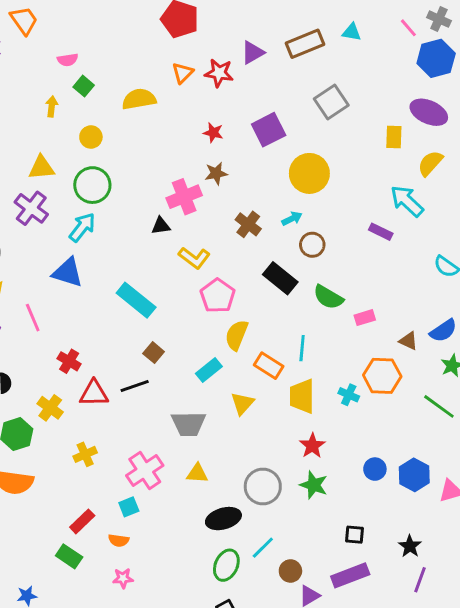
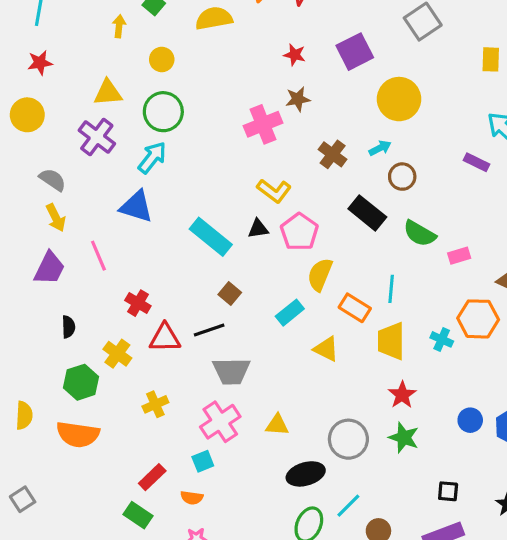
black triangle: (161, 226) -> (258, 229), moved
yellow triangle: (242, 403) -> (326, 349), turned -45
gray trapezoid: (188, 424) -> (231, 371), moved

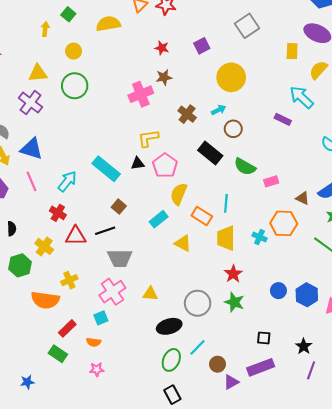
purple square: (355, 52) -> (202, 46), size x0.7
cyan arrow: (152, 158) -> (67, 181), moved
yellow L-shape: (274, 191) -> (148, 138), turned 135
blue triangle: (136, 207) -> (32, 149), moved
orange semicircle: (78, 434) -> (45, 300), moved

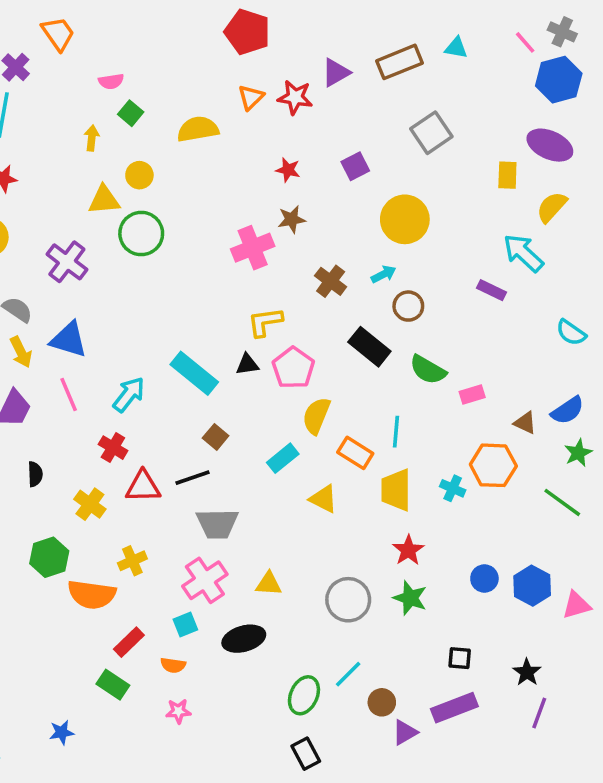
yellow triangle: (38, 73) -> (104, 200), moved
green hexagon: (20, 265) -> (49, 557), moved
black ellipse: (169, 326) -> (244, 639), moved

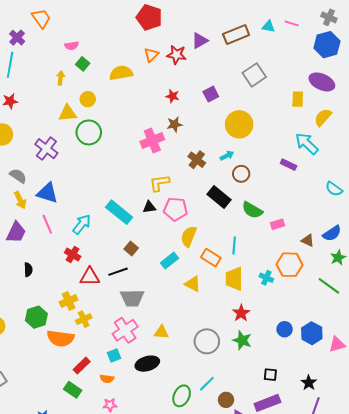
pink line: (525, 42) -> (292, 23), moved, turned -32
pink pentagon: (293, 368) -> (176, 209), turned -30
yellow cross: (90, 504) -> (69, 301), moved, turned 30

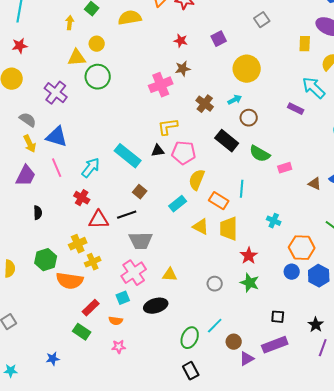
gray square: (254, 75) -> (262, 20), size x0.7
orange hexagon: (290, 265) -> (302, 248), moved
yellow trapezoid: (234, 279) -> (229, 229), moved
gray circle: (207, 341) -> (215, 284), size x0.6

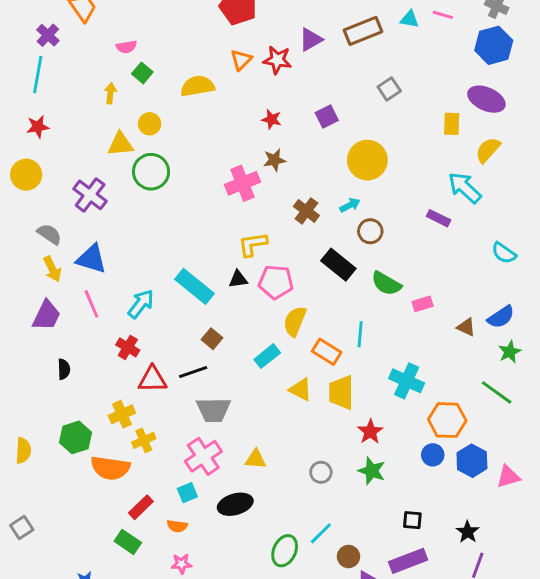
cyan cross: (274, 221) -> (407, 381), size x1.6

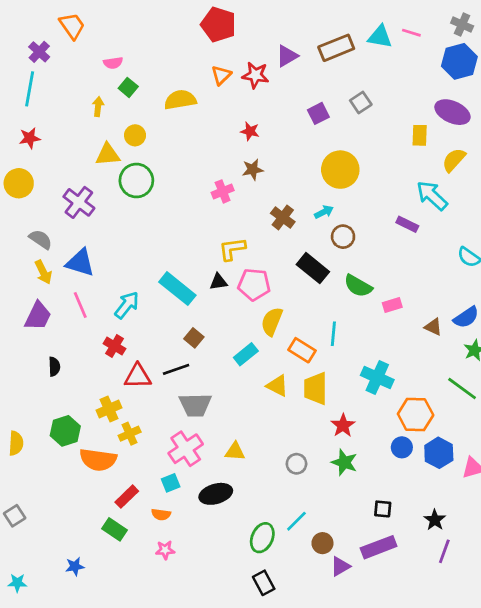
cyan triangle: (409, 19) -> (380, 37), size x1.4
purple square: (327, 117) -> (318, 113), moved
pink cross: (242, 183) -> (223, 191), size x0.7

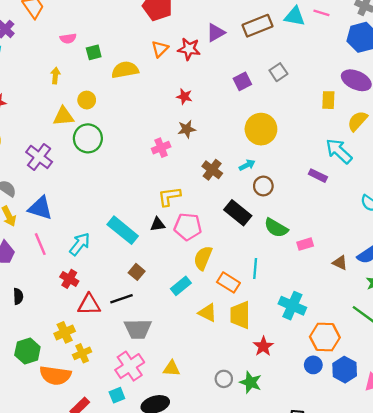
green square: (128, 87) -> (94, 52), moved, turned 35
green star: (344, 462) -> (251, 382), moved

